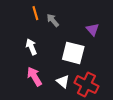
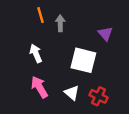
gray arrow: (53, 20) -> (60, 23), turned 40
red cross: (86, 85) -> (98, 96), size x0.7

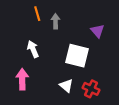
pink arrow: (39, 87) -> (22, 79), moved, turned 30

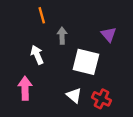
gray arrow: (56, 21) -> (62, 36), moved

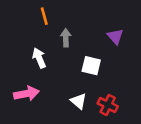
white square: (86, 62) -> (91, 66), size x0.7
pink arrow: (25, 88) -> (26, 94), turned 80

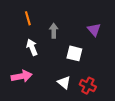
orange line: (44, 16) -> (28, 18), moved

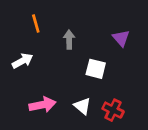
white arrow: (32, 47) -> (22, 61), moved, turned 84
pink arrow: (22, 76) -> (42, 105), moved

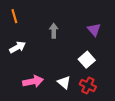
orange line: (36, 24) -> (14, 16), moved
white square: (96, 69) -> (87, 60), moved, turned 35

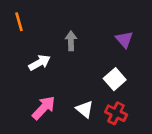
white arrow: (17, 47) -> (40, 63), moved
pink arrow: (33, 81) -> (44, 108), turned -36

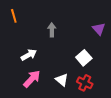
purple triangle: (124, 39) -> (99, 29), moved
white arrow: (40, 63) -> (29, 55), moved

